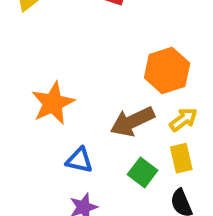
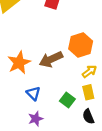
brown arrow: (132, 121) -> (51, 59), moved
blue triangle: (79, 160) -> (33, 93), turned 32

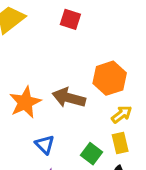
brown arrow: (51, 59) -> (69, 98), turned 40

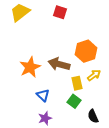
yellow rectangle: (120, 143) -> (77, 83), moved

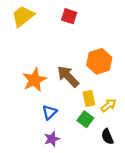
brown arrow: (59, 64) -> (68, 76), turned 30
yellow arrow: (94, 75) -> (109, 105), moved
blue triangle: (43, 95) -> (50, 112), turned 32

